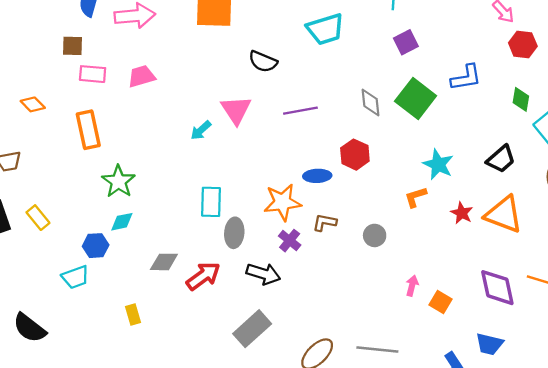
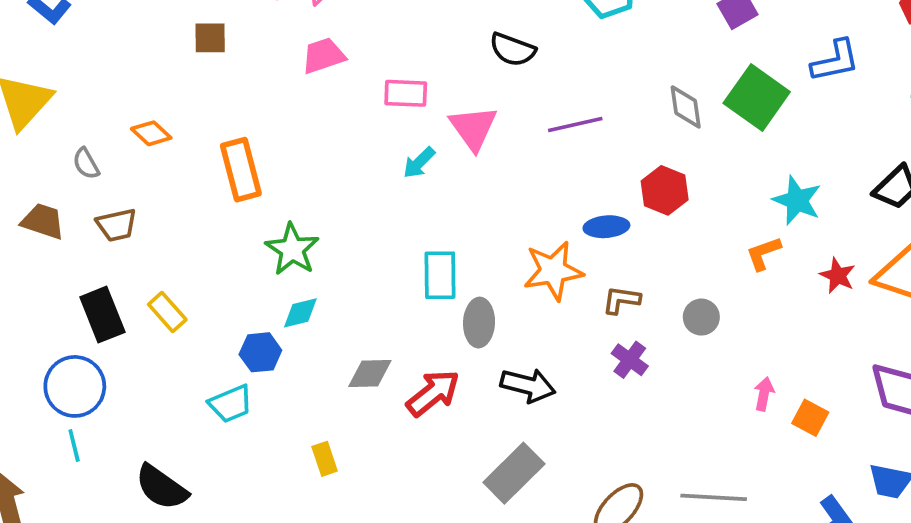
pink rectangle: (93, 74) -> (406, 93), moved
pink trapezoid: (142, 76) -> (323, 56), moved
purple cross: (290, 241) -> (630, 360), moved

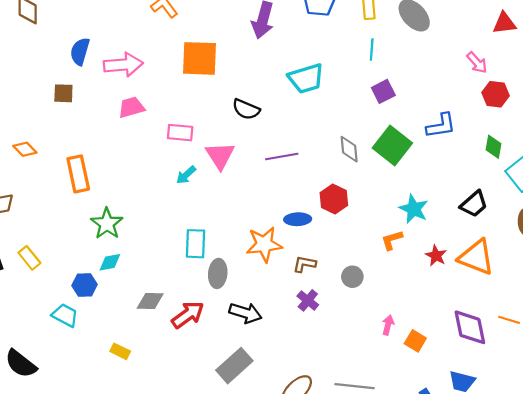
cyan trapezoid: (231, 404) -> (65, 315), turned -132
yellow rectangle: (325, 459) -> (120, 351), turned -48

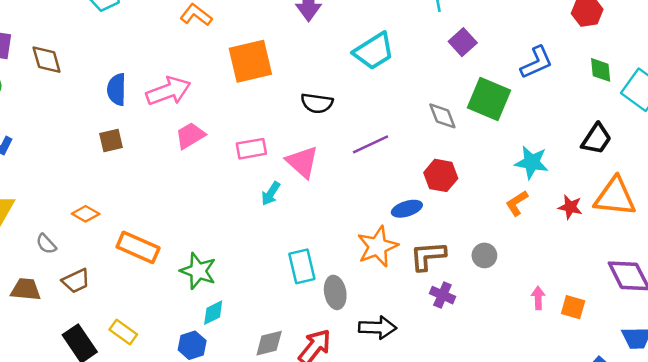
orange rectangle: (78, 174) -> (138, 247), moved, turned -39
brown L-shape: (304, 264) -> (428, 256), size x1.4

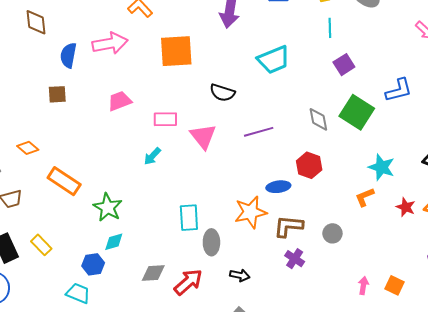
brown diamond: (47, 60) -> (36, 22), moved
pink arrow: (168, 91) -> (110, 43), moved
cyan arrow: (271, 194) -> (152, 156), moved
pink arrow: (538, 298) -> (363, 286), moved
black arrow: (378, 328) -> (240, 275), size x0.7

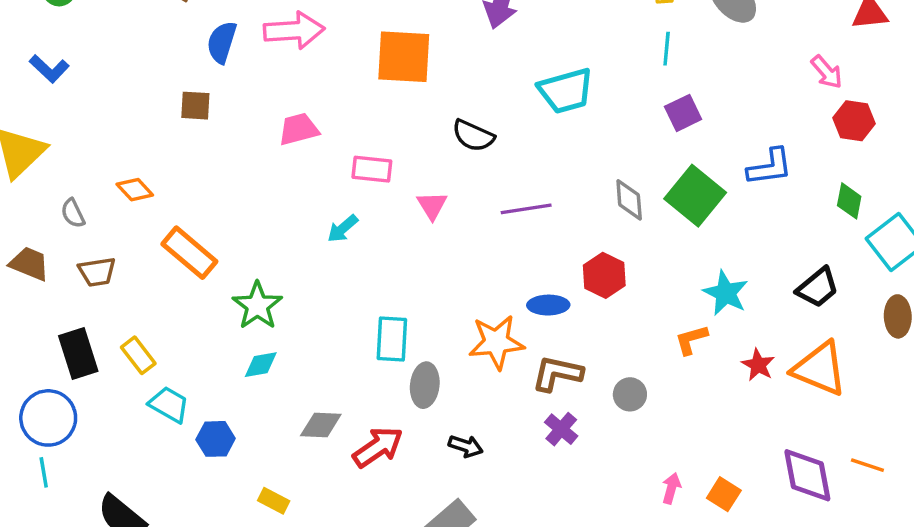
pink triangle: (203, 136) -> (432, 205), size x0.7
blue hexagon: (93, 264) -> (216, 439), moved
cyan trapezoid: (78, 293) -> (169, 405), moved

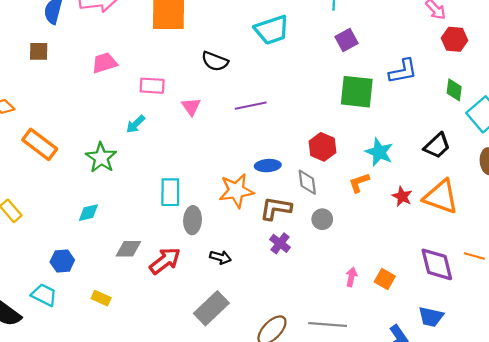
green square: (695, 196) -> (357, 92), turned -30
gray diamond: (629, 200) -> (307, 182), moved
red hexagon: (604, 275) -> (322, 147), moved
green star: (257, 306) -> (101, 158), moved
cyan trapezoid: (169, 405) -> (44, 295), moved

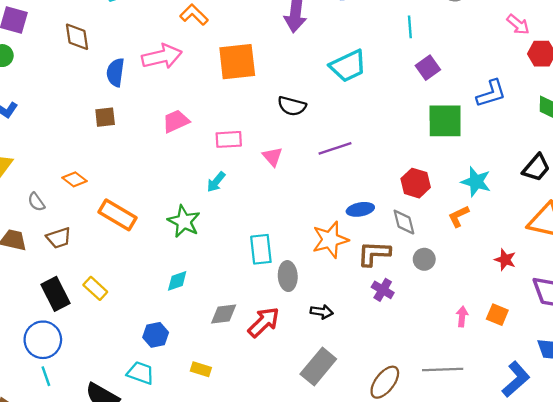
red star: (402, 196) -> (505, 260), moved

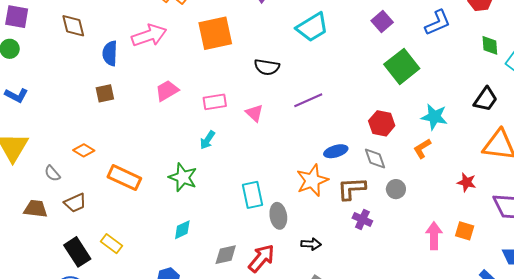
blue L-shape: (491, 94) -> (438, 23), moved
green square: (445, 121) -> (402, 66), turned -32
pink arrow: (462, 317) -> (434, 236), size x1.5

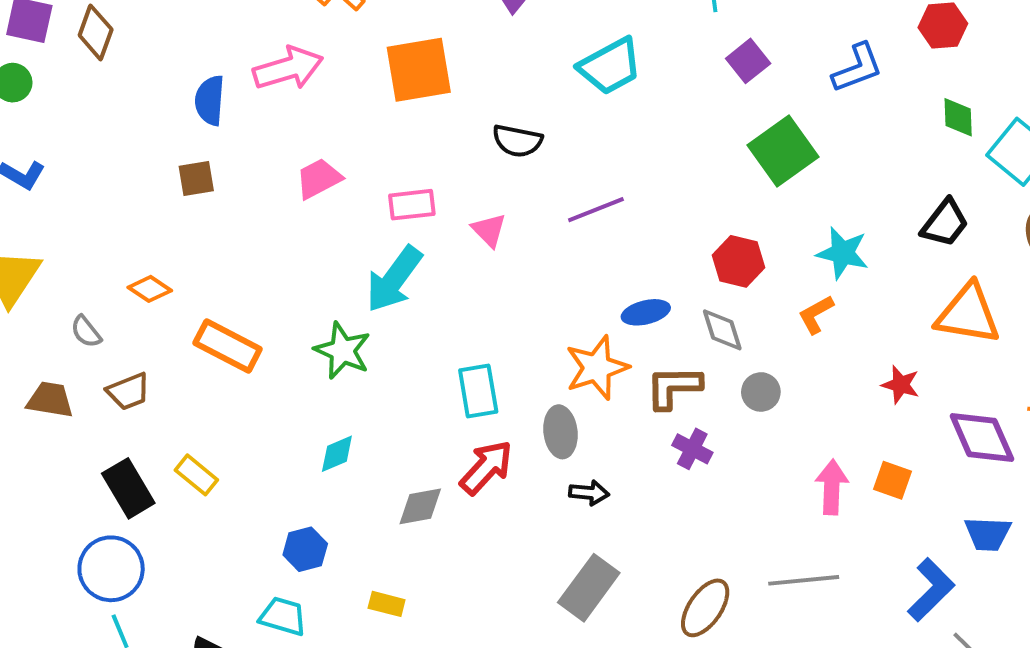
brown diamond: (73, 26) -> (96, 32), moved, turned 32
cyan arrow: (207, 140) -> (394, 279), size x1.8
gray ellipse: (278, 216) -> (561, 432), moved
red arrow: (261, 258) -> (486, 467), moved

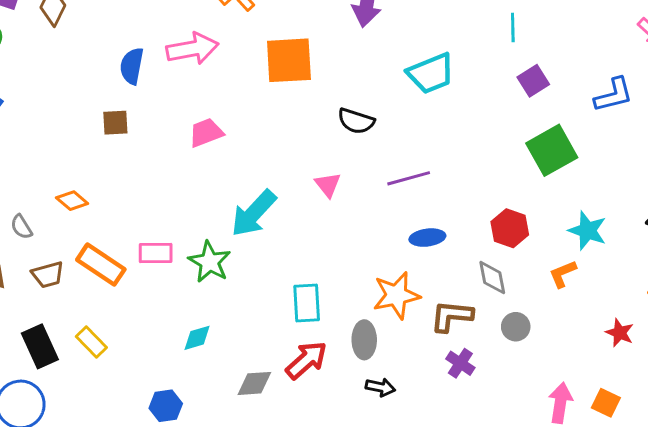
pink rectangle: (412, 205) -> (156, 253), moved
blue ellipse: (646, 312) -> (427, 238), moved
orange rectangle: (228, 346) -> (101, 265), moved

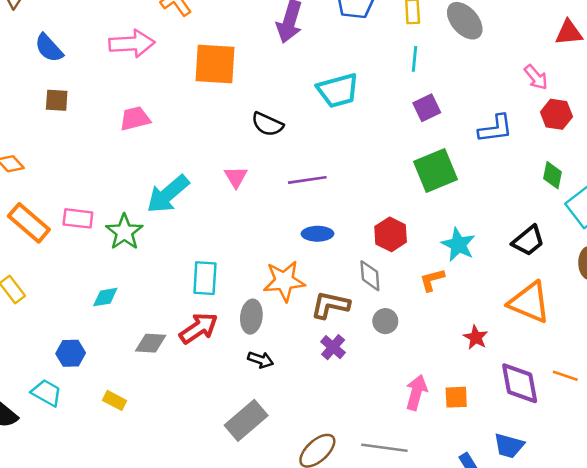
blue semicircle: (132, 66) -> (49, 48), moved, turned -60
orange square: (606, 403) -> (456, 397), turned -35

